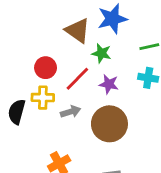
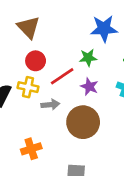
brown triangle: (78, 31) -> (28, 27), moved
green star: (101, 53) -> (88, 58), turned -30

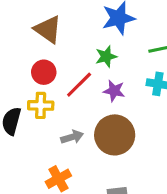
brown triangle: (28, 27) -> (48, 29), moved
gray arrow: (50, 105) -> (72, 137), moved

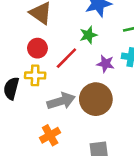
purple star: (114, 91) -> (105, 64), moved
gray arrow: (72, 137) -> (61, 101), size x1.5

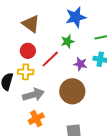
gray arrow: (61, 101) -> (33, 95), moved

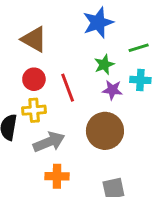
green star: (68, 41) -> (104, 65), moved
red line: (50, 59) -> (68, 88), turned -60
orange cross: (36, 119) -> (57, 176), turned 35

